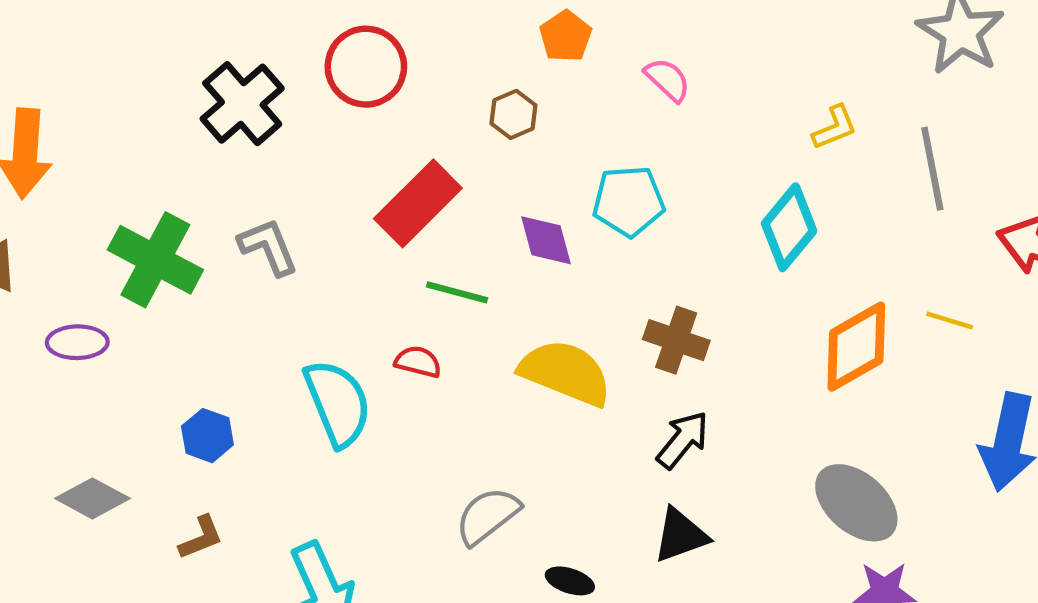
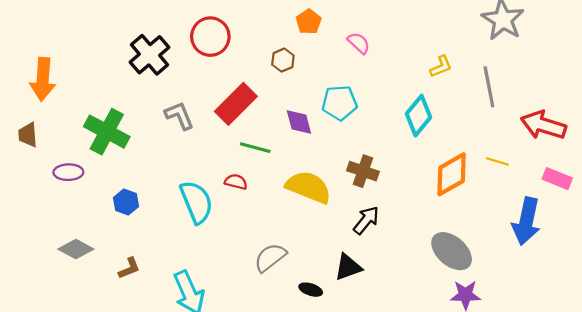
gray L-shape: (268, 247) -> (179, 116), moved
blue hexagon: (207, 436) -> (126, 202), moved
black triangle: (681, 535) -> (348, 267), moved

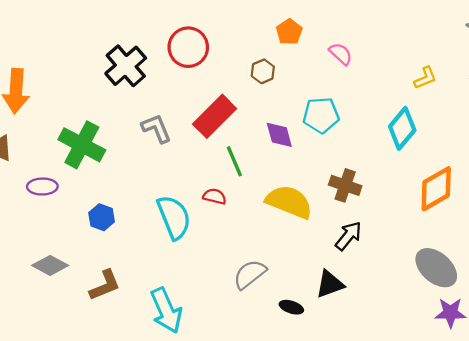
green line: (255, 148) -> (234, 161), turned 52
brown L-shape: (129, 268) -> (105, 285), size x1.4

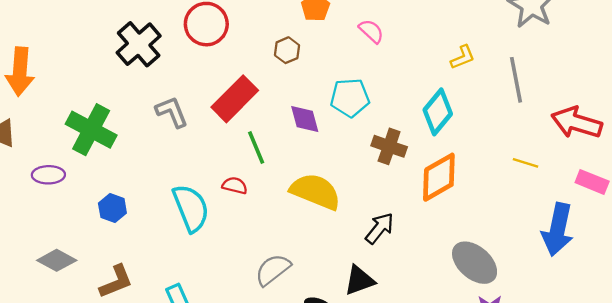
brown cross: (345, 185) -> (389, 146), moved
orange diamond: (436, 189) -> (439, 177), moved

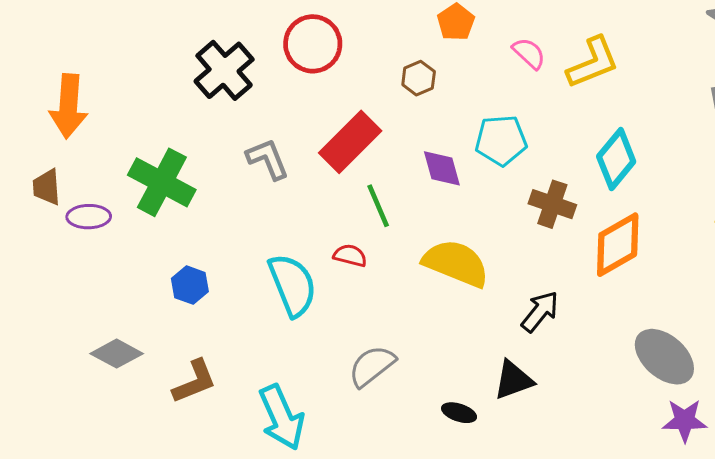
yellow L-shape: (463, 57) -> (593, 63), moved, size x1.6
purple ellipse: (48, 175) -> (89, 217), moved
gray semicircle: (273, 270) -> (372, 366), moved

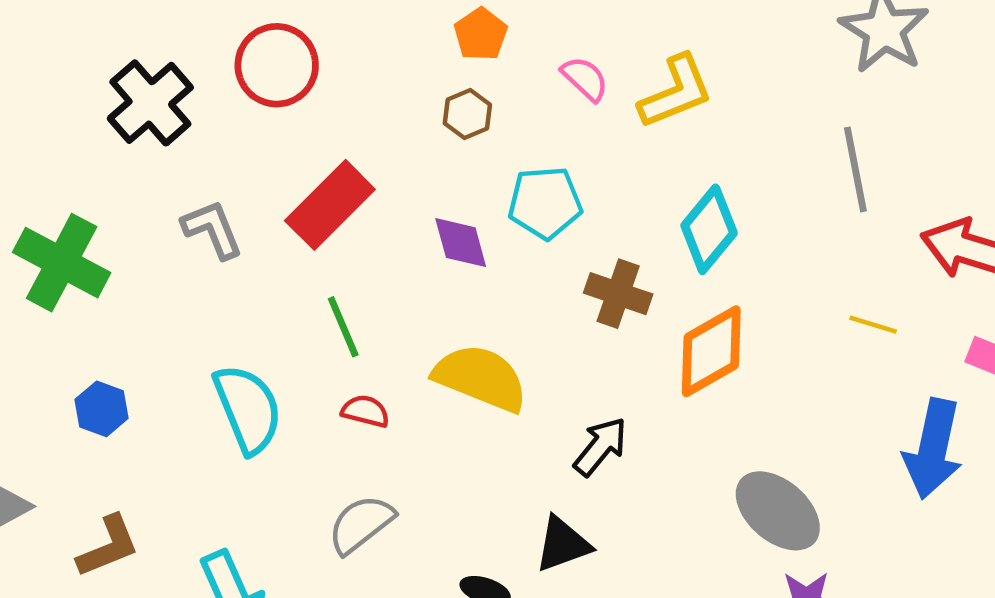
brown hexagon: (419, 78) -> (467, 114), moved
green line: (378, 206) -> (343, 327), moved
red semicircle: (350, 256) -> (365, 411), moved

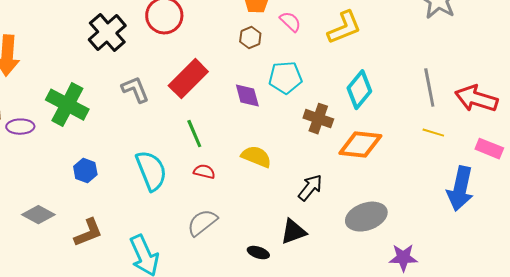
pink semicircle: (585, 79) -> (290, 22), moved
gray line: (855, 169) -> (429, 88), moved
orange diamond: (711, 351) -> (360, 145), turned 36
yellow semicircle: (481, 378) -> (256, 157), size x0.7
gray ellipse: (778, 511) -> (366, 217), moved, turned -60

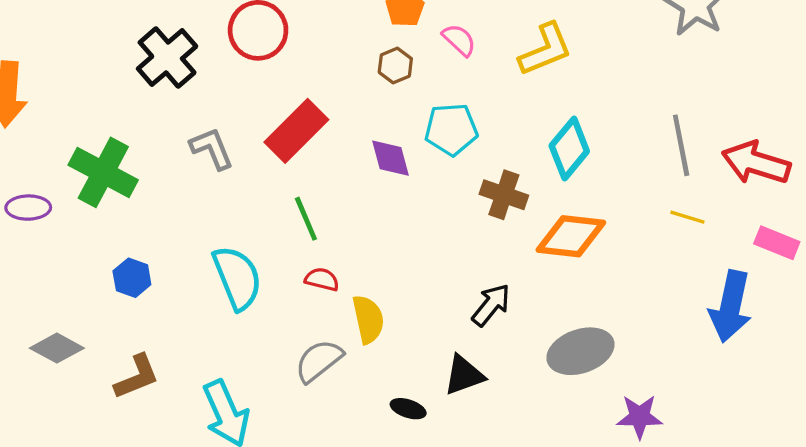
yellow semicircle: (256, 157) -> (368, 319), moved, turned 56

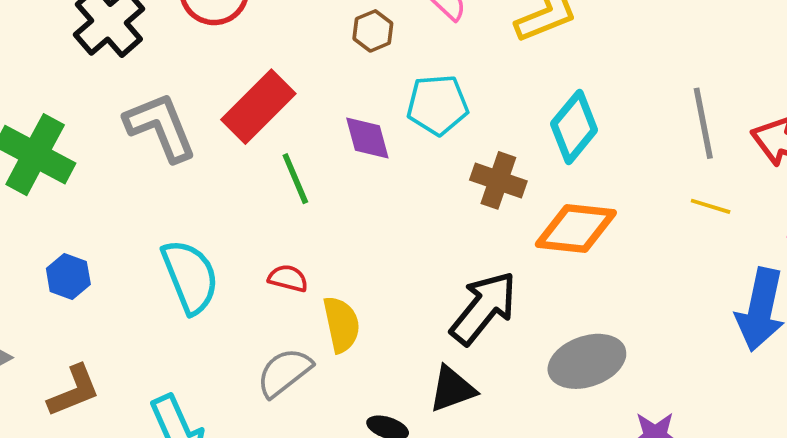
gray L-shape: (212, 148) -> (161, 127), size x1.4
green line: (306, 219) -> (295, 179), moved
black arrow: (491, 305) -> (484, 308), size x1.5

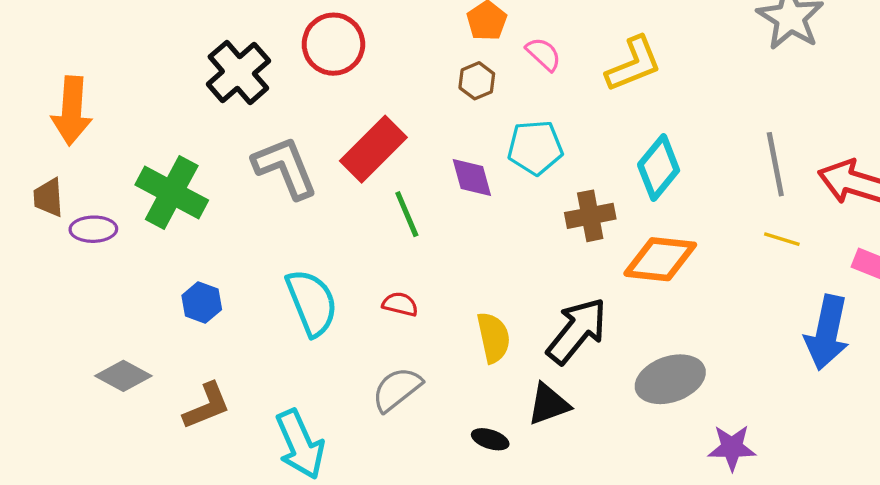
brown cross: (498, 180) -> (590, 216), turned -30
yellow semicircle: (341, 324) -> (494, 338), moved

